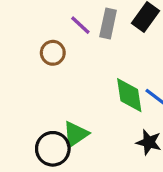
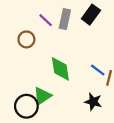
green diamond: (129, 95) -> (60, 69), moved

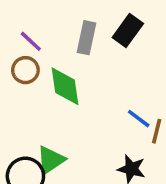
purple line: (46, 20) -> (31, 41), moved
green diamond: (60, 69) -> (65, 86), moved

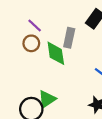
gray rectangle: (87, 38) -> (69, 38), moved

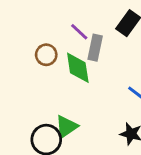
purple line: (35, 25) -> (79, 32), moved

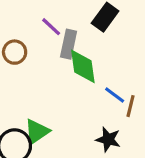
green diamond: (78, 68) -> (83, 66), moved

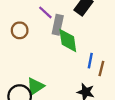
blue line: (115, 95) -> (90, 61), turned 64

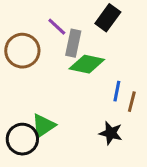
brown circle: (20, 30) -> (22, 51), size x1.5
green diamond: (68, 40) -> (87, 64), turned -70

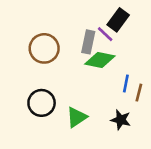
purple line: (57, 27) -> (105, 34), moved
green triangle: (43, 126) -> (77, 117), moved
black circle: (22, 139) -> (42, 103), moved

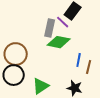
brown circle: (44, 48) -> (16, 54), moved

